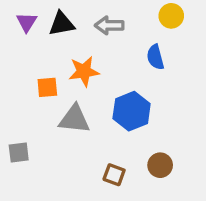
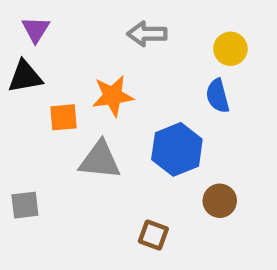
yellow circle: (171, 16) -> (230, 49), moved
black triangle: (62, 24) -> (25, 77), moved
blue semicircle: (155, 57) -> (218, 96), moved
brown circle: (160, 165) -> (220, 201), moved

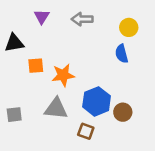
purple triangle: (36, 30) -> (42, 17), moved
orange star: (113, 96) -> (63, 75), moved
blue hexagon: (177, 149) -> (97, 101), moved
gray triangle: (100, 160) -> (56, 109), moved

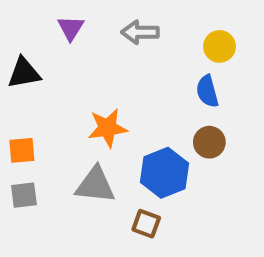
orange square: (36, 66) -> (22, 150), moved
brown circle: (123, 112) -> (209, 142), moved

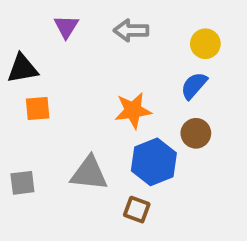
blue semicircle: (207, 91) -> (194, 86), turned 56
orange star: (107, 128) -> (133, 110), moved
orange square: (22, 150) -> (38, 109), moved

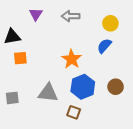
orange star: (133, 110) -> (72, 59), turned -30
brown circle: (196, 133) -> (116, 87), moved

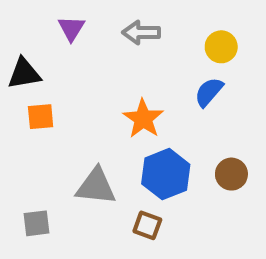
gray square: (12, 98) -> (36, 223), moved

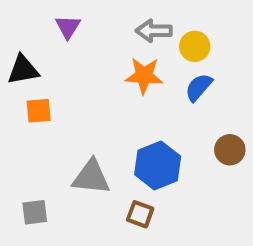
gray arrow: (141, 32) -> (154, 31), moved
yellow circle: (221, 47) -> (195, 46), moved
orange star: (143, 119) -> (144, 76), moved, turned -30
brown circle: (231, 174) -> (230, 150), moved

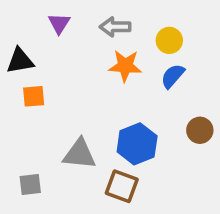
gray arrow: (154, 31) -> (115, 27), moved
brown square: (140, 214) -> (122, 186), size x1.4

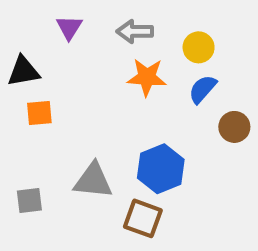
brown circle: (200, 130) -> (234, 127), moved
gray square: (30, 185) -> (29, 201), moved

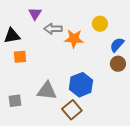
gray arrow: (135, 31) -> (53, 29), moved
blue semicircle: (203, 89) -> (117, 45), moved
brown square: (143, 218) -> (72, 110), turned 30

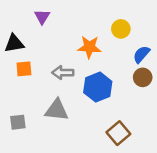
gray arrow: (53, 29) -> (63, 73), moved
blue hexagon: (81, 85) -> (98, 87), moved
brown square: (72, 110) -> (118, 133), moved

